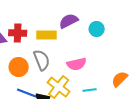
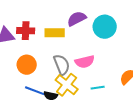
cyan circle: (97, 29) -> (105, 27), size x1.5
gray semicircle: (42, 60) -> (62, 65), moved

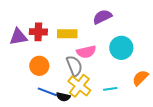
purple semicircle: (77, 19) -> (102, 17), moved
cyan circle: (105, 27) -> (121, 48), moved
pink semicircle: (85, 62) -> (86, 52), moved

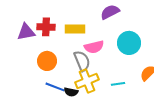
yellow cross: (79, 86) -> (87, 81), turned 30

